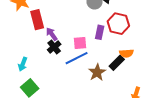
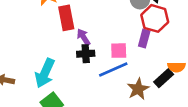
red hexagon: (118, 24) -> (155, 18), moved
black cross: (54, 47) -> (86, 54), turned 32
cyan arrow: (23, 64) -> (45, 73), size x1.6

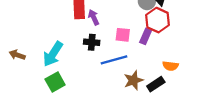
purple arrow: (84, 37) -> (94, 17), moved
pink square: (119, 51) -> (123, 35), moved
black rectangle: (164, 78) -> (156, 84), moved

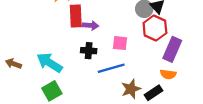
purple arrow: (94, 17) -> (90, 25), turned 119
purple rectangle: (146, 36) -> (172, 49), moved, size x1.5
cyan arrow: (53, 54) -> (50, 63), turned 90

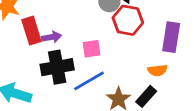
purple rectangle: (172, 49) -> (171, 37), moved
black cross: (89, 51) -> (57, 67), size x1.6

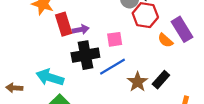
purple rectangle: (171, 37) -> (182, 29), turned -40
orange semicircle: (158, 70) -> (165, 40), moved, turned 49

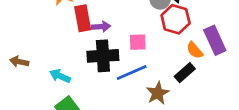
cyan arrow: (50, 77) -> (60, 76), size x0.7
black rectangle: (161, 80) -> (185, 73), moved
brown arrow: (14, 88) -> (19, 62), moved

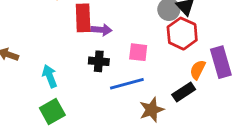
orange semicircle: (195, 50) -> (198, 70), turned 60
black cross: (103, 56) -> (99, 61), size x0.6
cyan arrow: (60, 76) -> (50, 76), turned 36

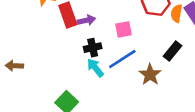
orange semicircle: (198, 70) -> (176, 13), moved
cyan arrow: (50, 76) -> (95, 68), moved

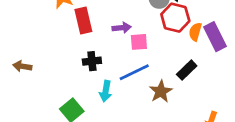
purple arrow: (86, 20) -> (122, 28), moved
black cross: (93, 48) -> (92, 61), moved
cyan arrow: (95, 68) -> (106, 91), moved, turned -138

